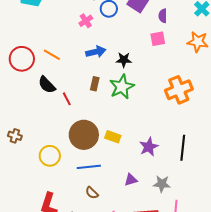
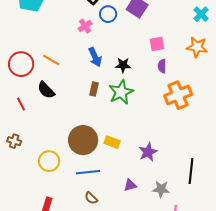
purple semicircle: (163, 16) -> (162, 66), moved
blue arrow: (96, 52) -> (95, 57), turned 78
red line: (67, 99) -> (21, 104), moved
black line: (183, 148) -> (191, 171), moved

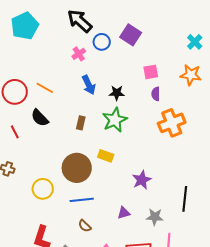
brown rectangle: (94, 89) -> (81, 123), moved
yellow rectangle: (112, 142) -> (106, 156), moved

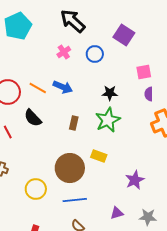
blue circle: (102, 42) -> (95, 54), moved
pink cross: (79, 54) -> (64, 52), moved
blue arrow: (89, 85) -> (63, 87), moved, turned -42

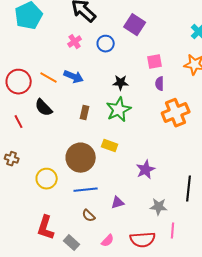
purple triangle: (117, 213) -> (118, 203), moved

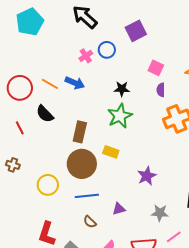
purple square: (135, 25) -> (136, 31), turned 30
pink cross: (75, 42) -> (86, 56), moved
pink square: (155, 62) -> (156, 68), turned 35
brown rectangle: (85, 113) -> (80, 132), moved, size x1.5
pink line: (173, 231) -> (174, 237), turned 49

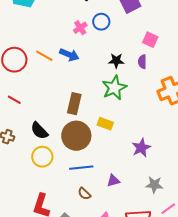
purple semicircle: (161, 90) -> (142, 62), moved
black semicircle: (45, 114) -> (39, 131), moved
red line: (20, 128) -> (14, 100), turned -32

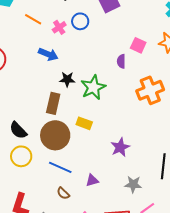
pink square: (150, 40) -> (138, 45), moved
orange line: (44, 56) -> (33, 19), moved
black star: (116, 61) -> (67, 79), moved
blue line: (81, 168) -> (60, 167), turned 30

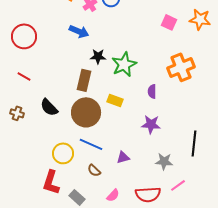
purple semicircle: (121, 61) -> (152, 91), moved
purple star: (120, 147) -> (151, 124), turned 30
yellow circle: (21, 156) -> (63, 153), moved

